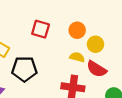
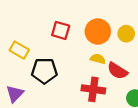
orange circle: (77, 30) -> (98, 32), size x1.5
yellow circle: (95, 44) -> (126, 34), moved

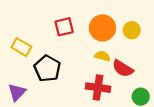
red square: (61, 30) -> (64, 27), turned -30
black pentagon: (44, 71) -> (47, 68), turned 30

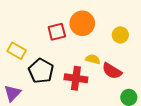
orange circle: (102, 28) -> (82, 23), moved
red cross: (98, 88) -> (76, 78), moved

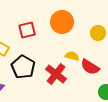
red square: (57, 32) -> (27, 30), moved
red cross: (76, 78) -> (56, 74), turned 30

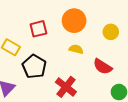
yellow semicircle: (72, 56) -> (76, 49), moved
red cross: (56, 74) -> (66, 87), moved

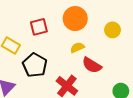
yellow semicircle: (76, 49) -> (77, 48), turned -40
red semicircle: (103, 67) -> (92, 65), moved

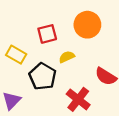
yellow semicircle: (77, 48) -> (67, 57), moved

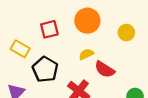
yellow semicircle: (67, 57) -> (86, 54), moved

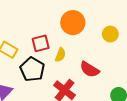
red square: (49, 29) -> (41, 43), moved
yellow semicircle: (86, 54) -> (60, 55), moved, turned 136

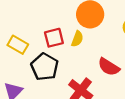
yellow semicircle: (60, 55) -> (77, 39), moved

